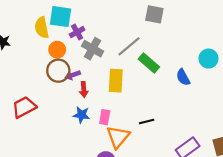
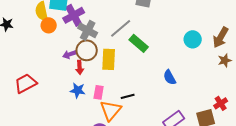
purple cross: (77, 32) -> (74, 15), size x1.5
orange circle: (57, 50) -> (49, 25), moved
brown circle: (58, 71) -> (87, 50), moved
blue semicircle: (183, 77) -> (170, 77), moved
black line: (147, 121) -> (128, 96), moved

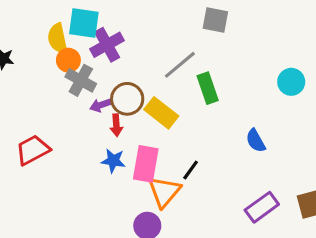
gray cross: (88, 30) -> (81, 80), moved
green rectangle: (139, 43) -> (208, 88), turned 30
yellow rectangle: (109, 59) -> (161, 113), turned -55
pink rectangle: (99, 92) -> (146, 164), size x1.6
black line: (128, 96) -> (191, 170), turned -40

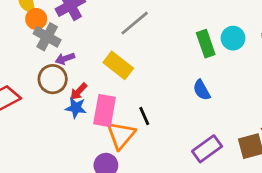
green rectangle: (208, 88) -> (206, 44), moved
brown circle: (127, 99) -> (53, 79), moved
red arrow: (116, 125) -> (79, 91), moved, turned 48
black line: (191, 170) -> (144, 116), turned -60

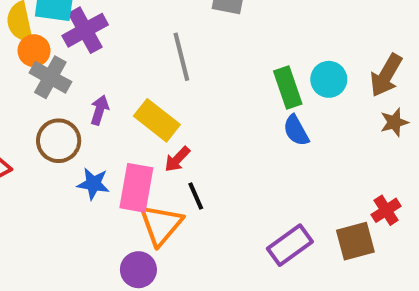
gray line: (135, 23) -> (181, 57), turned -64
purple arrow: (65, 59) -> (100, 110), moved, turned 126
blue semicircle: (202, 90) -> (296, 130), moved
red arrow: (79, 91) -> (177, 159), moved

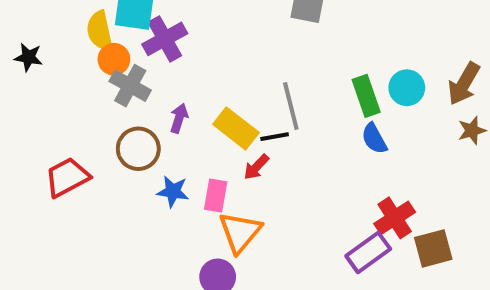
gray line: (181, 57) -> (291, 106), moved
pink rectangle: (136, 188) -> (216, 196), size x0.7
black line: (196, 196) -> (275, 137), moved, turned -76
red cross: (386, 210) -> (395, 218), moved, size x1.4

